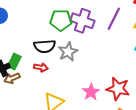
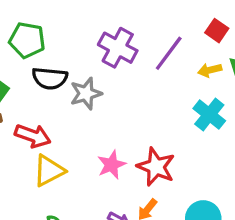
green pentagon: (61, 20) -> (27, 40), moved
red arrow: (41, 67) -> (33, 136), moved, size x1.5

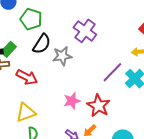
purple line: (169, 53) -> (112, 72), moved
black semicircle: (50, 78) -> (42, 44), turned -70
yellow triangle: (49, 171) -> (26, 112), moved

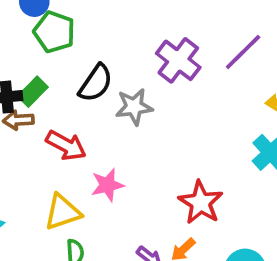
green pentagon: (31, 19) -> (54, 32), moved
purple line: (112, 72) -> (243, 52), moved
pink star: (72, 101) -> (107, 185), moved

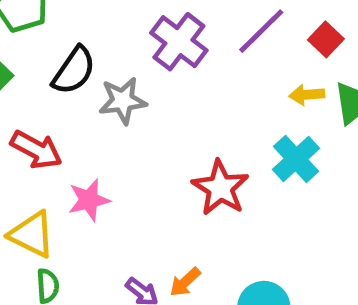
red star: (201, 202) -> (220, 188), moved
yellow triangle: (63, 212) -> (32, 234), turned 45

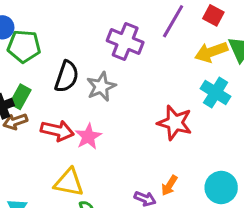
yellow arrow: (307, 95) -> (211, 52), size x1.5
pink star: (89, 200) -> (88, 136), moved

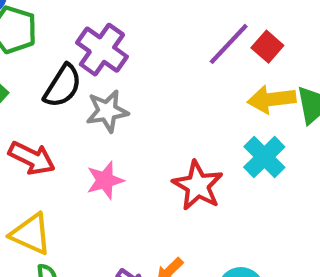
red square: (213, 15) -> (267, 47), moved
purple cross: (125, 41) -> (102, 50), moved
pink star: (88, 136) -> (105, 180), moved

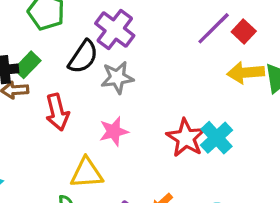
cyan cross: (264, 157) -> (216, 138), moved
red arrow: (32, 158) -> (57, 112), turned 48
yellow triangle: (31, 234) -> (87, 173), moved, turned -30

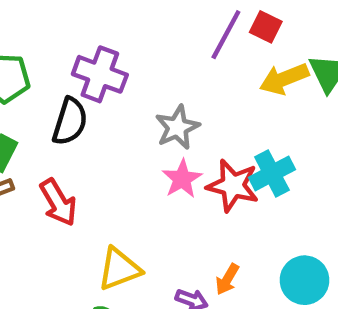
gray star: (117, 78) -> (177, 127), moved
pink star: (114, 131) -> (182, 179), moved
cyan cross: (216, 138) -> (272, 173), turned 32

